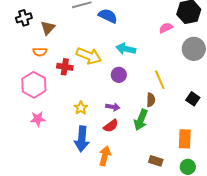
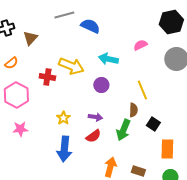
pink semicircle: (166, 28) -> (140, 45), moved
orange semicircle: (40, 52) -> (11, 63), moved, turned -40
black square: (193, 99) -> (153, 124), moved
orange arrow: (105, 156) -> (110, 167), moved

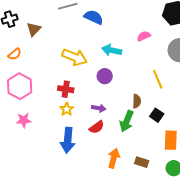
red cross: (47, 77) -> (66, 89), moved
yellow line: (142, 90) -> (158, 79), moved

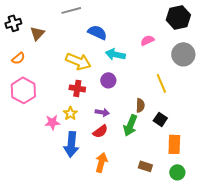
blue semicircle: (94, 17) -> (97, 32), moved
red cross: (66, 89) -> (77, 88), moved
pink star: (24, 120) -> (52, 122), moved
orange arrow: (114, 158) -> (101, 162), moved

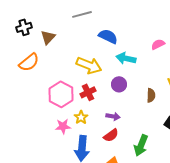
orange semicircle: (18, 58) -> (29, 62), size x1.5
red cross: (77, 88) -> (88, 92), turned -35
pink hexagon: (23, 90) -> (61, 94), moved
brown semicircle: (140, 105) -> (151, 95), moved
green arrow: (130, 125) -> (141, 145), moved

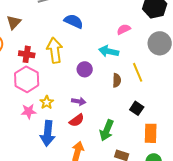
cyan arrow: (126, 58) -> (109, 51), moved
yellow arrow: (89, 65) -> (55, 50), turned -120
red cross: (88, 92) -> (27, 54), moved, turned 35

